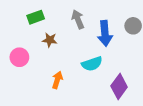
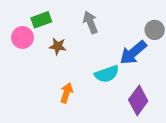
blue arrow: (105, 33) -> (133, 53), moved, turned 55
pink circle: (19, 57) -> (22, 37), moved

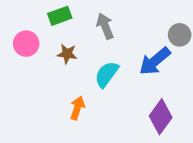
green rectangle: (41, 20) -> (60, 16), moved
cyan semicircle: (107, 74) -> (107, 74), moved, turned 145

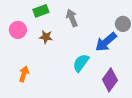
cyan semicircle: (107, 74) -> (81, 63), moved
orange arrow: (77, 108) -> (24, 74), moved

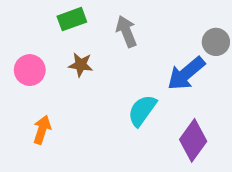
pink circle: (18, 30) -> (30, 70), moved

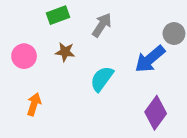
gray arrow: (126, 31) -> (102, 25), turned 55
cyan semicircle: (142, 110) -> (102, 79), moved

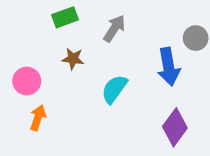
pink circle: (24, 56) -> (27, 81), moved
blue arrow: (150, 59) -> (169, 67), turned -60

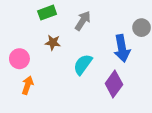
purple diamond: (175, 127) -> (114, 84), moved

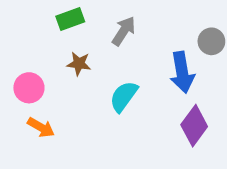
purple diamond: (114, 84) -> (194, 126), moved
orange arrow: (27, 85) -> (41, 127), turned 102

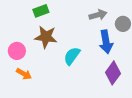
gray arrow: (124, 31) -> (98, 15), moved, turned 42
brown star: (79, 64) -> (46, 37), size x1.6

